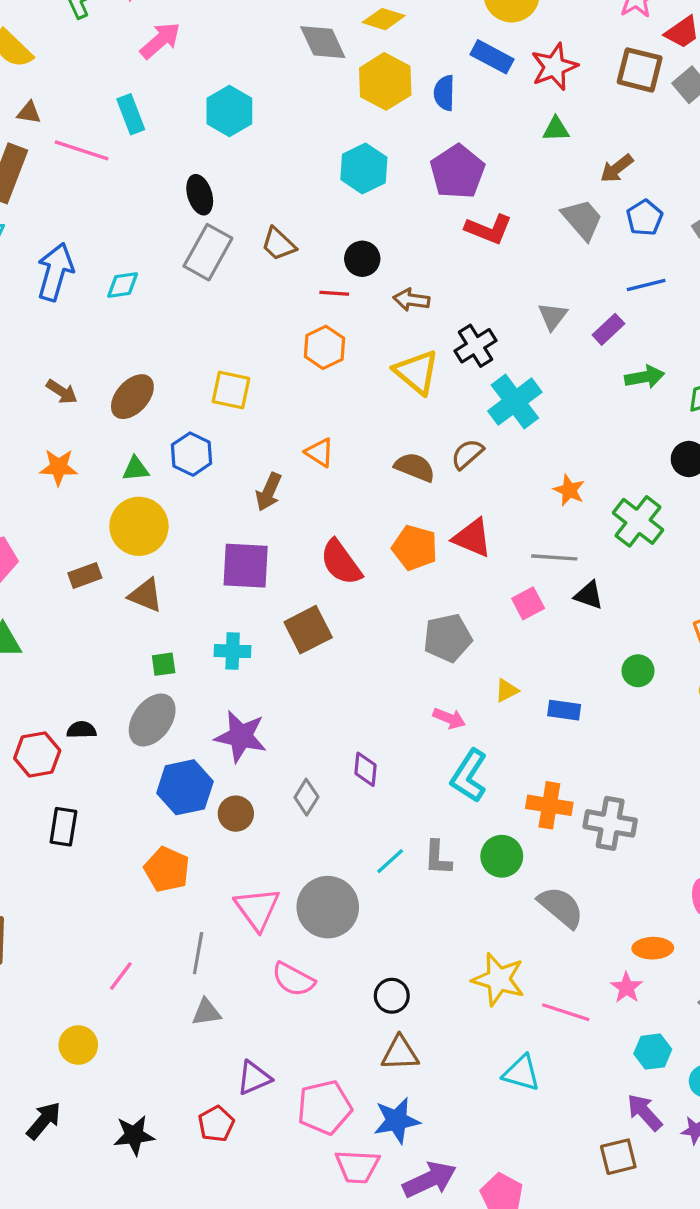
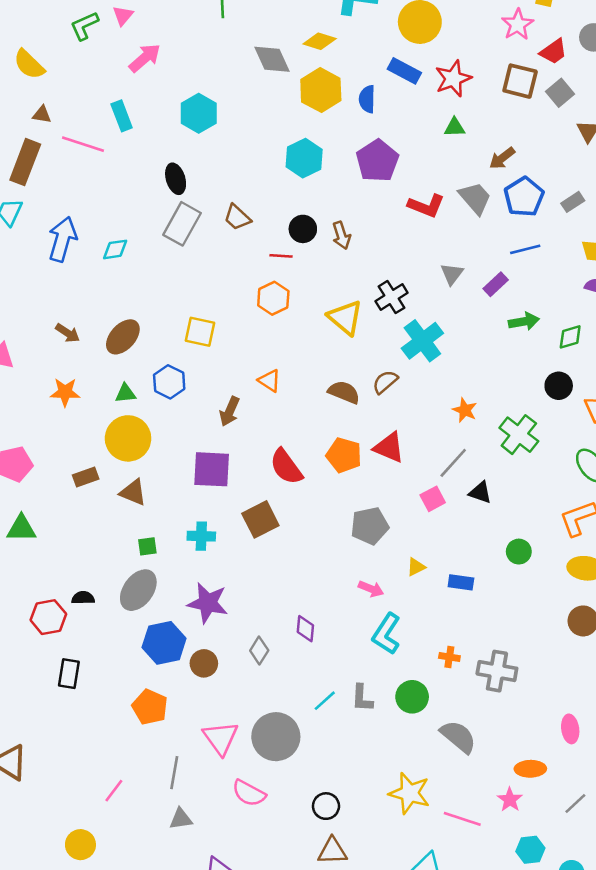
blue pentagon: (645, 218) -> (524, 197), size x1.4
red L-shape: (489, 229) -> (426, 206), moved
brown arrow: (411, 300) -> (341, 235), moved, turned -116
gray line: (554, 557) -> (453, 463), turned -52
orange cross: (549, 805) -> (449, 657), size x0.6

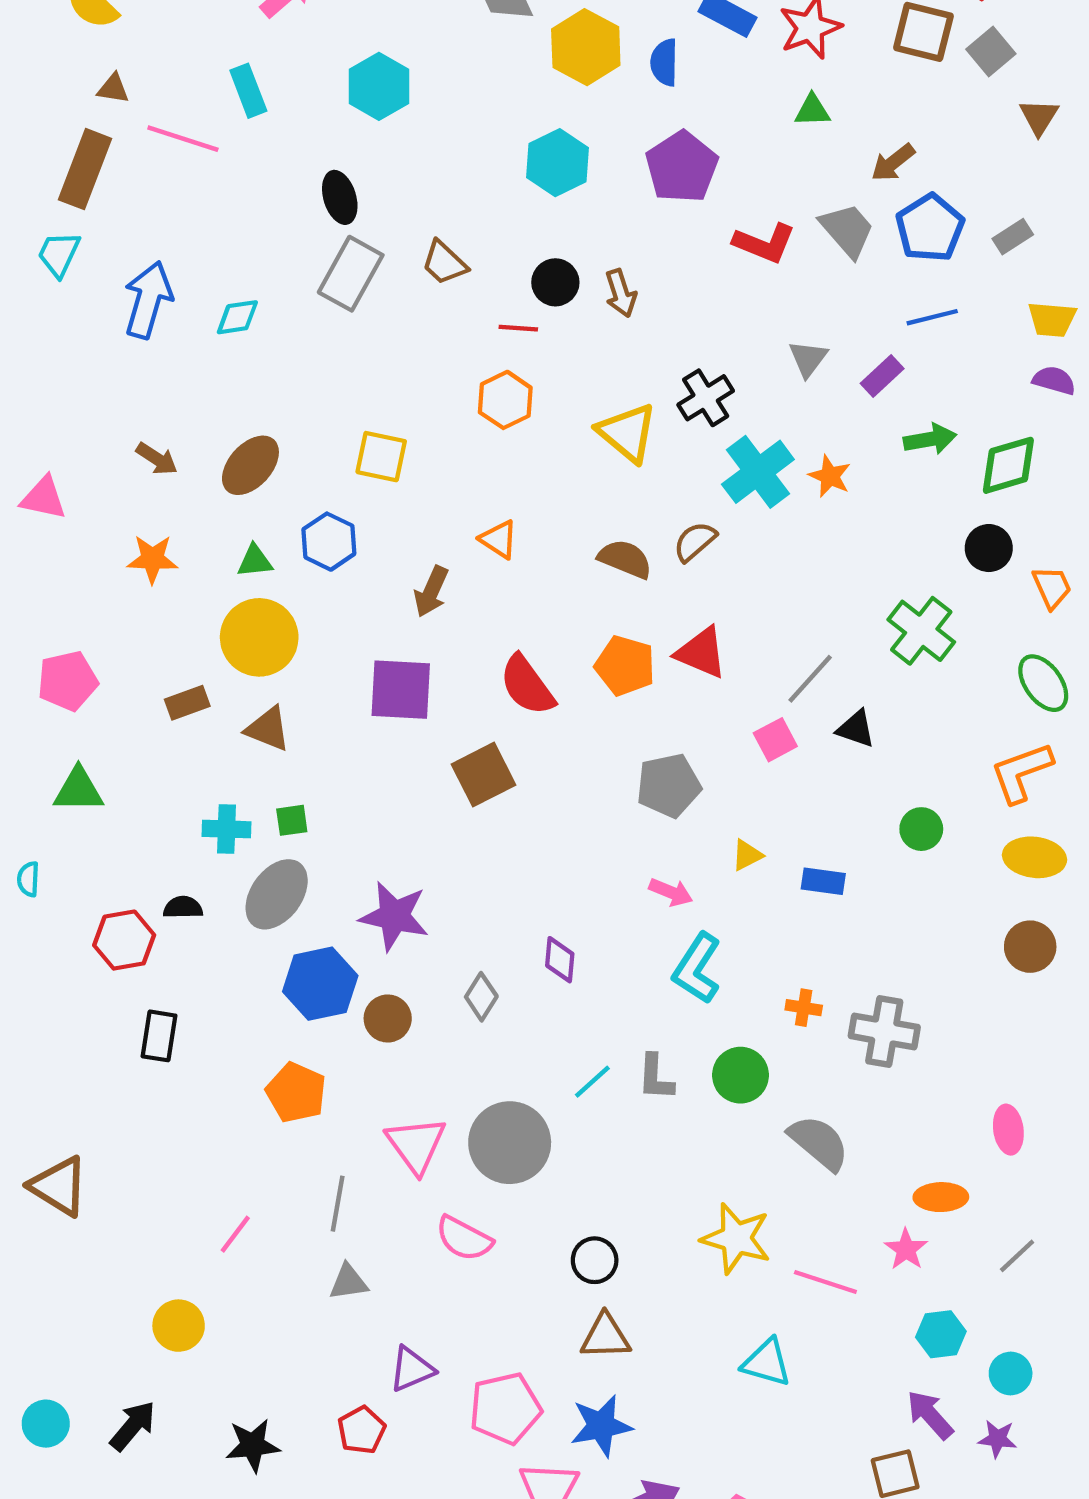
green diamond: (570, 337) -> (1008, 465), size x1.4
orange star: (465, 410) -> (830, 476), moved
cyan cross: (201, 536) -> (227, 829), moved

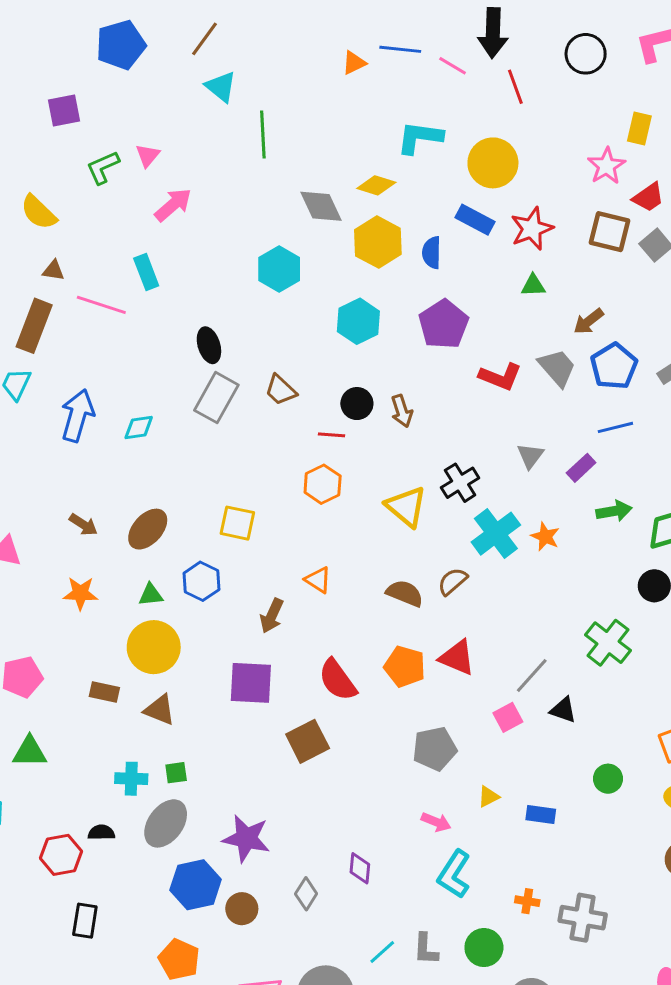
cyan hexagon: (379, 86) -> (279, 269), moved
brown rectangle: (187, 703) -> (104, 692), turned 32

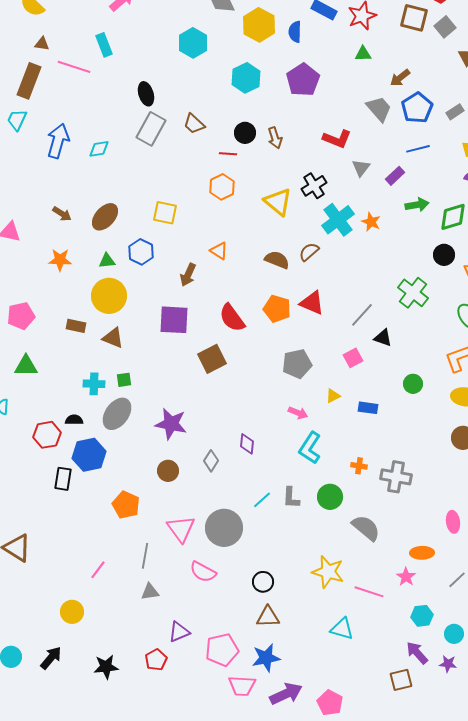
red L-shape: (500, 377) -> (337, 139), moved
pink square: (508, 717) -> (353, 358), moved
blue hexagon: (196, 885) -> (89, 455), moved

